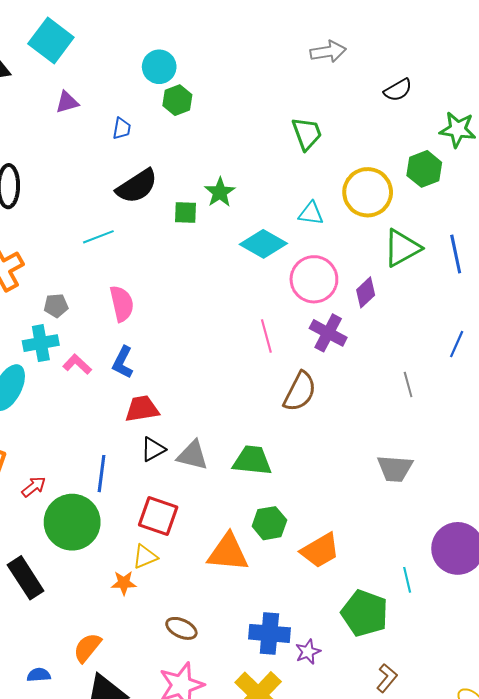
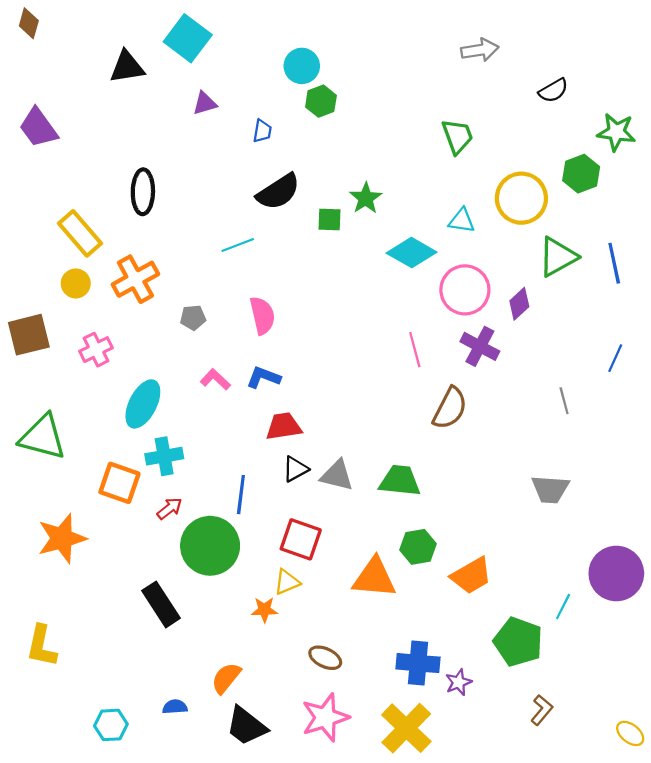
cyan cross: (41, 343) -> (164, 456), moved
blue L-shape: (123, 362) -> (263, 377), turned 84
cyan line: (407, 580) -> (563, 607), turned 40

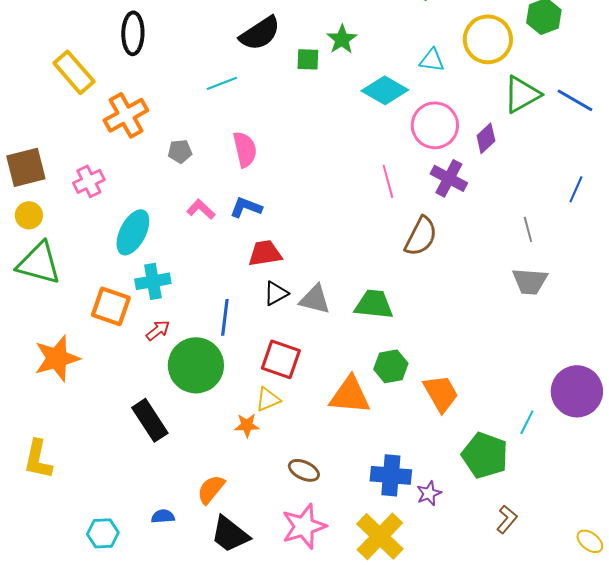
blue line: (614, 263) -> (575, 100), turned -48
yellow circle: (76, 283) -> (29, 215), moved
gray trapezoid: (550, 489) -> (530, 281), moved
orange trapezoid: (471, 576) -> (441, 393), turned -90

